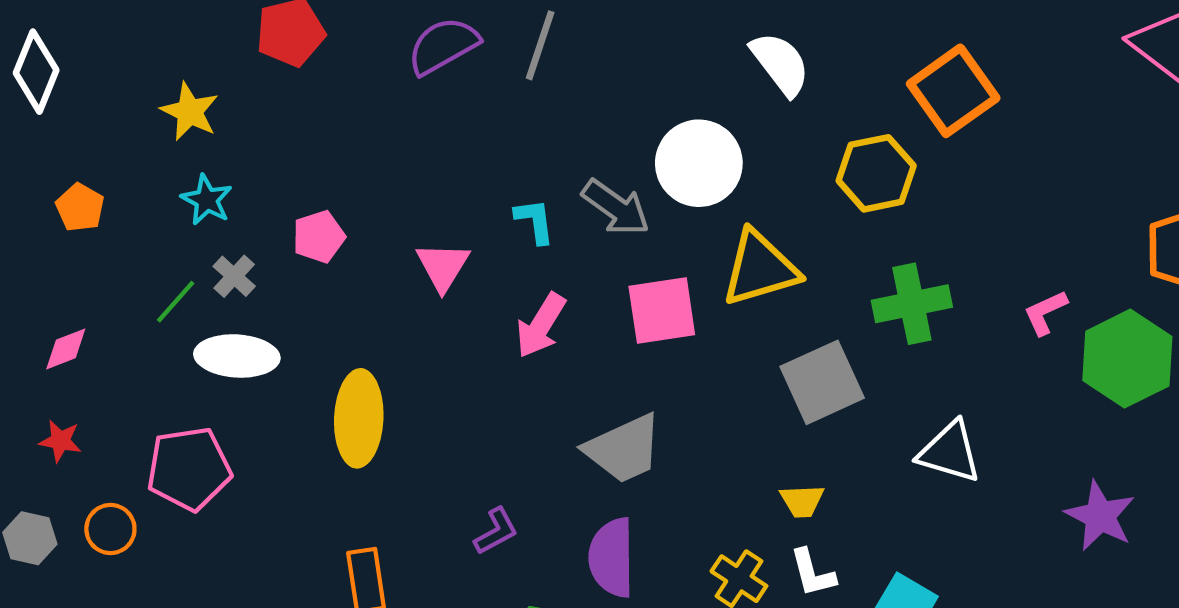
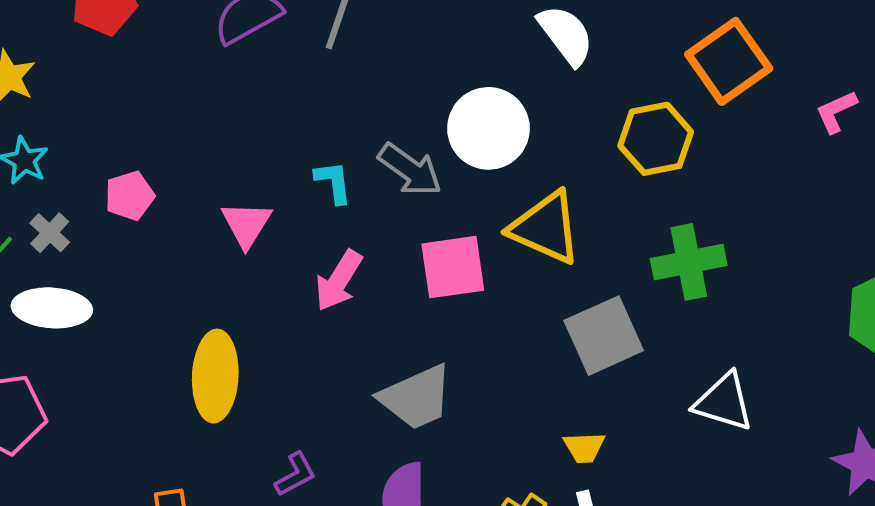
yellow triangle: (760, 268) -> (546, 228), turned 40
pink L-shape: (1045, 312) -> (836, 112), moved
yellow ellipse: (359, 418) -> (215, 376), moved

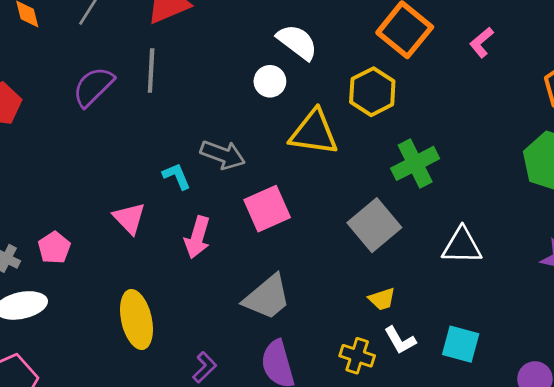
white circle: (488, 128) -> (270, 81), moved, size x0.6
pink pentagon: (130, 196) -> (54, 248), moved
yellow triangle: (546, 228) -> (314, 133), moved

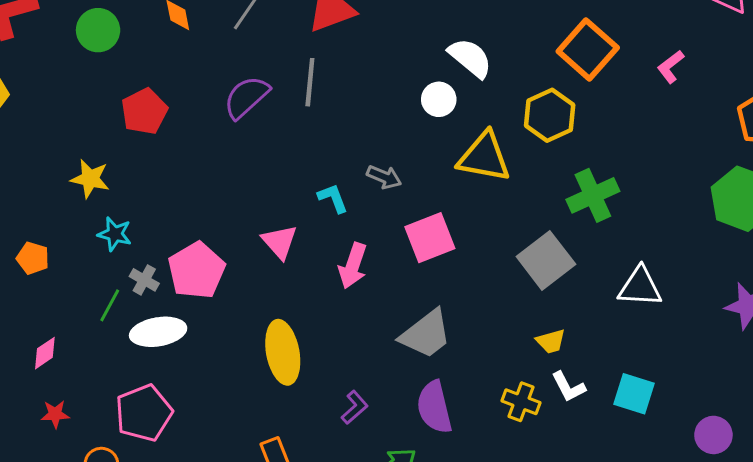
gray arrow: (223, 155) -> (384, 177), size x0.7
pink pentagon: (54, 248) -> (197, 270), size x1.6

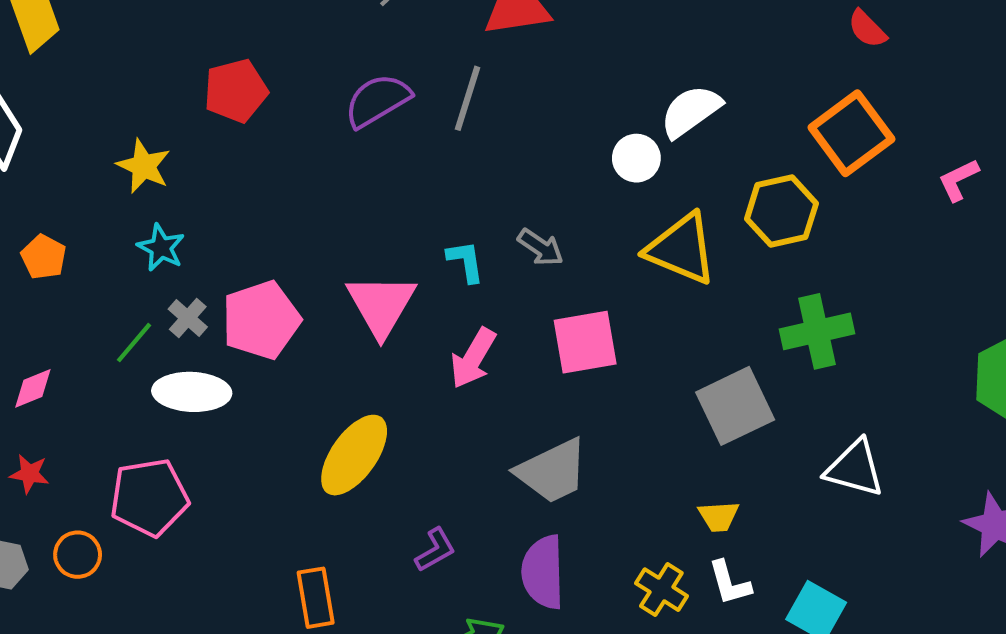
white semicircle: (470, 58) -> (691, 111), turned -87
pink triangle: (280, 242) -> (381, 305), size x1.4
yellow ellipse: (283, 352) -> (354, 455), turned 34

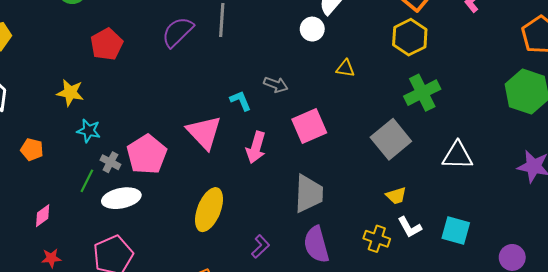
yellow hexagon: (781, 211) -> (410, 37), moved
yellow triangle: (681, 249) -> (345, 68), size x0.5
gray trapezoid: (552, 471) -> (309, 194), turned -48

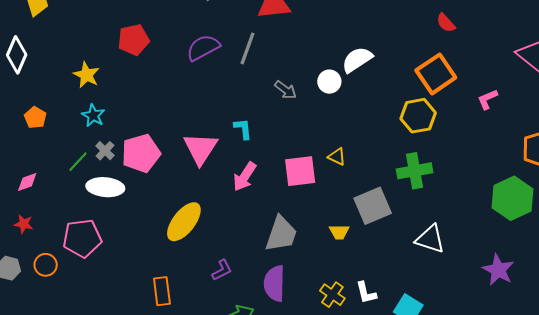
yellow triangle: (345, 68) -> (337, 157), moved
gray arrow: (276, 85) -> (286, 90), moved
yellow trapezoid: (396, 196) -> (339, 232), moved

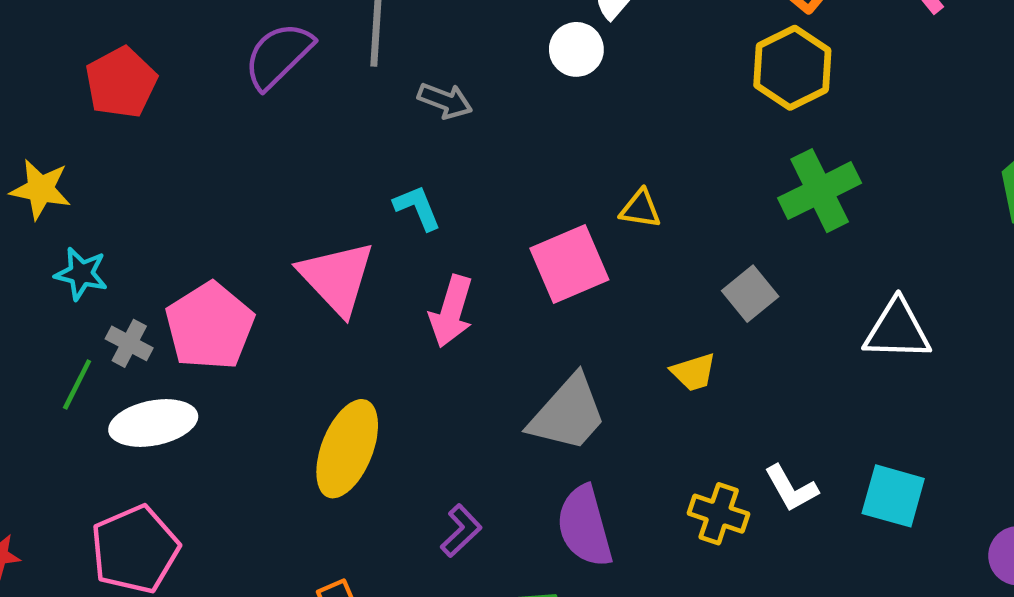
gray arrow: (286, 90) -> (445, 101), moved
gray square: (373, 206) -> (750, 294), size x0.6
gray trapezoid: (281, 234) -> (568, 414), turned 39

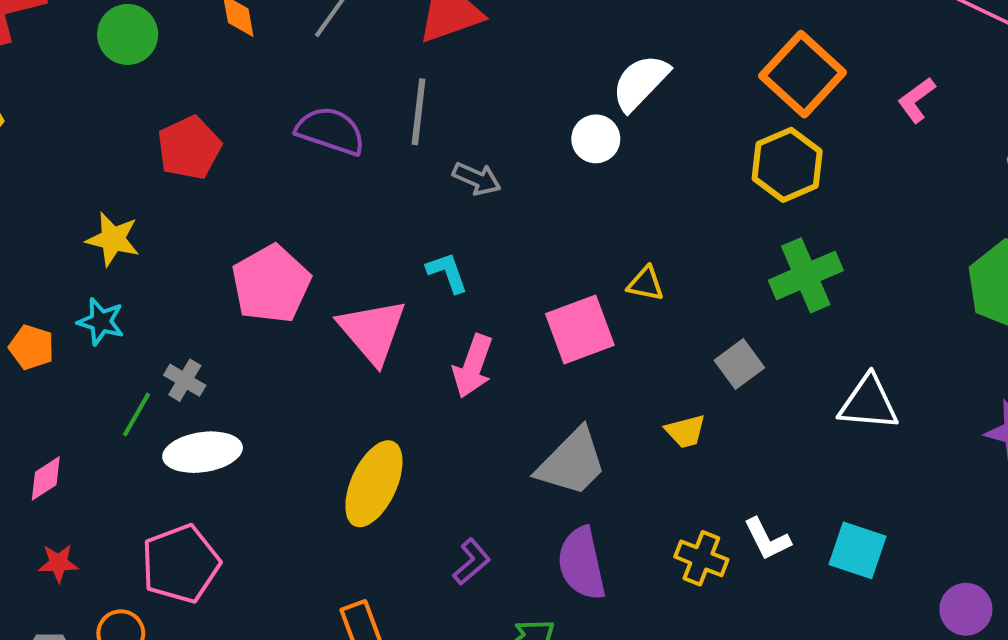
purple semicircle: (278, 55) -> (330, 131), turned 60
cyan star: (81, 274) -> (101, 322), moved
pink pentagon: (210, 326) -> (271, 284), moved

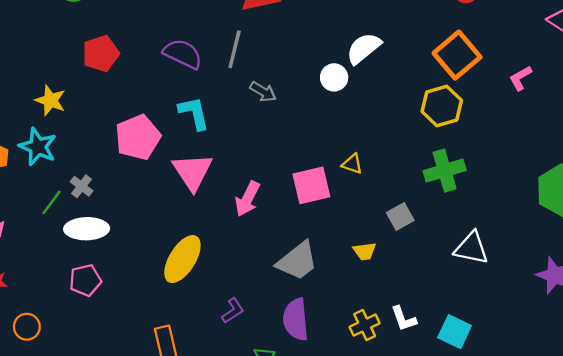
cyan L-shape: (447, 272) -> (194, 113), moved, size x1.4
cyan star: (101, 322) -> (38, 147), size x1.4
yellow cross: (701, 558) -> (365, 325), turned 36
pink pentagon: (181, 564) -> (85, 280), moved, size x0.7

